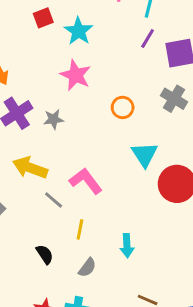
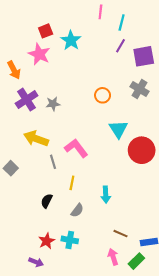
pink star: (76, 75) -> (39, 54), moved
gray line: (54, 200) -> (53, 162), turned 32
black semicircle: (45, 254) -> (47, 201), turned -120

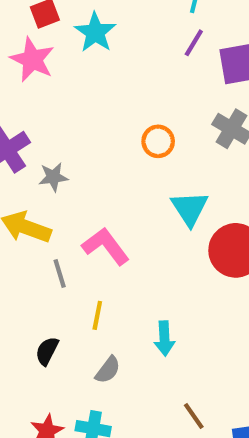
gray star: (53, 104) -> (53, 177), moved
brown line: (120, 234) -> (194, 416), turned 32

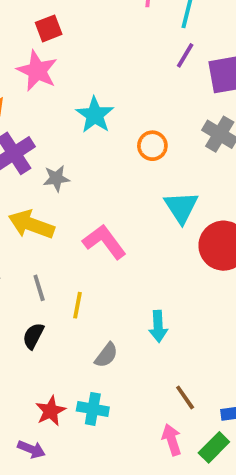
cyan star: (95, 32) -> (95, 115), moved
gray line: (60, 273) -> (39, 288), moved
yellow line: (97, 315) -> (77, 305), moved
black semicircle: (47, 351) -> (33, 336), moved

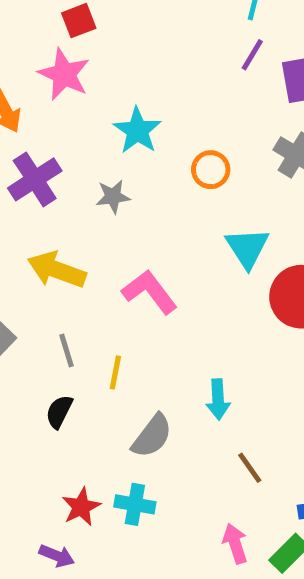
gray star: (56, 178) -> (113, 197), moved
gray semicircle: (106, 355) -> (152, 436), size x1.4
brown line: (185, 397) -> (250, 468), moved

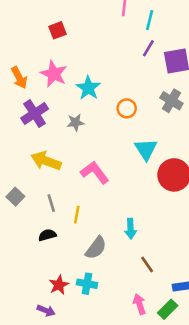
pink star: (64, 74) -> (54, 74), moved
black semicircle: (59, 412) -> (47, 235), turned 48

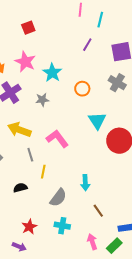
purple line: (148, 48) -> (87, 45), moved
gray line: (51, 203) -> (30, 155), moved
cyan cross: (87, 284) -> (62, 226), moved

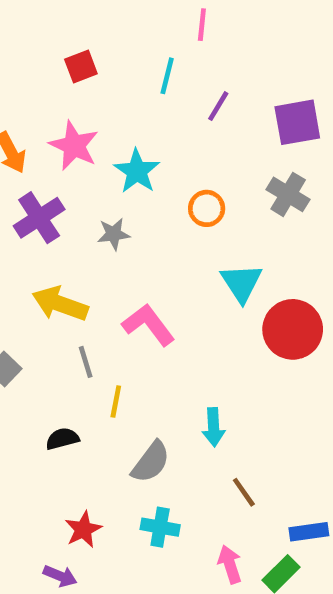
cyan line: (100, 20) -> (167, 76), moved

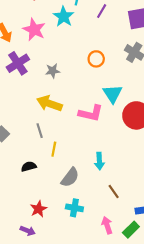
cyan star: (137, 171) -> (64, 17), moved
yellow arrow: (60, 304) -> (49, 103), moved
pink L-shape: (148, 325) -> (91, 113), moved, turned 140

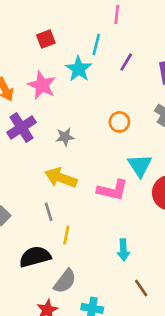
black semicircle: (29, 167) -> (35, 257), size x1.6
gray semicircle: (70, 177) -> (65, 281), moved

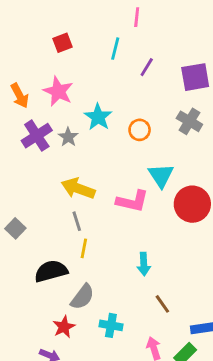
cyan star: (79, 69) -> (98, 117), moved
gray star: (65, 137) -> (68, 137), moved, turned -30
gray line: (49, 212) -> (77, 221), moved

